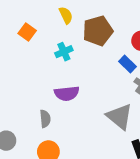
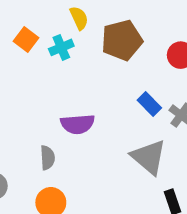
cyan cross: (64, 52) -> (61, 47), moved
blue rectangle: (128, 64) -> (149, 104), moved

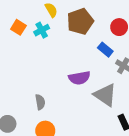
blue rectangle: (149, 104) -> (105, 50), moved
purple semicircle: (78, 124) -> (79, 78), moved

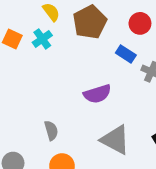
gray triangle: (105, 95) -> (115, 140), moved

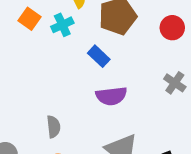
blue rectangle: (126, 54) -> (99, 56), moved

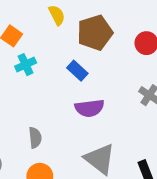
cyan cross: (62, 25) -> (26, 65), moved

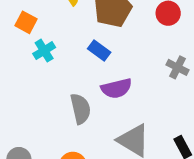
gray semicircle: (35, 138) -> (81, 109), moved, size x1.4

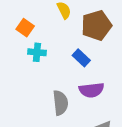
cyan cross: (44, 51) -> (37, 52), turned 30

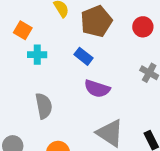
purple semicircle: (91, 90) -> (97, 89), turned 30
gray semicircle: (60, 103) -> (44, 106), moved

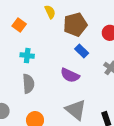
cyan cross: (37, 55) -> (27, 56), moved
blue rectangle: (84, 56) -> (82, 51), moved

